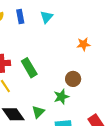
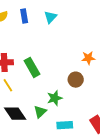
orange star: (84, 44) -> (88, 58), moved
green star: (61, 97) -> (55, 98), moved

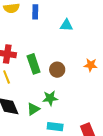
cyan triangle: (50, 17) -> (66, 25), moved, turned 40
brown circle: (76, 80) -> (57, 70), moved

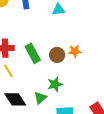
orange star: (91, 65) -> (75, 51), moved

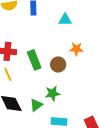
orange star: (75, 51) -> (76, 49), moved

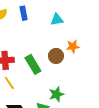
brown circle: (58, 65) -> (56, 56), moved

